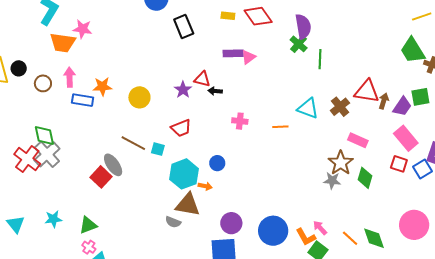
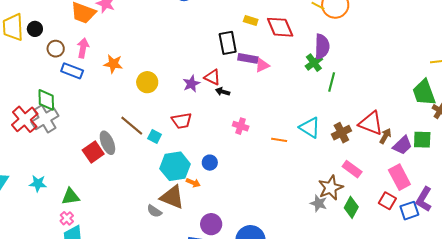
black rectangle: (184, 26) -> (228, 43), moved
blue rectangle: (83, 100) -> (72, 71), moved

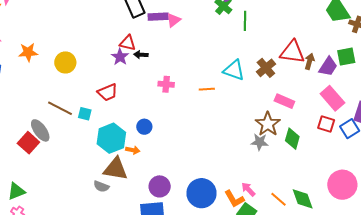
purple star: (191, 84) -> (120, 57), moved

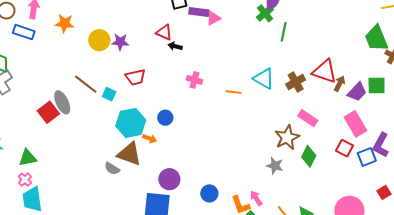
purple star: (120, 57) -> (120, 42), moved, turned 30
gray star: (260, 142) -> (275, 166), moved
blue circle: (201, 193) -> (209, 193), size x0.6

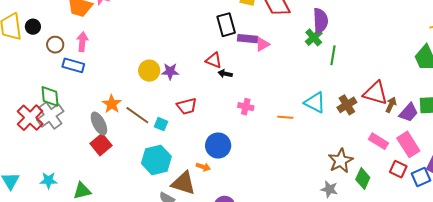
orange star: (65, 23) -> (112, 104), moved, turned 30
gray ellipse: (62, 102) -> (99, 123), moved
blue circle: (165, 118) -> (218, 146), size x1.6
pink rectangle: (308, 118) -> (378, 141), moved
cyan hexagon: (131, 123) -> (156, 160), moved

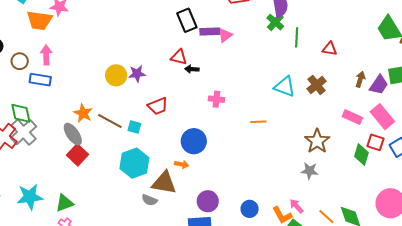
red triangle: (375, 93) -> (330, 49), moved, size x0.6
orange line: (285, 117) -> (258, 122), moved
green diamond: (363, 179) -> (361, 154), moved
cyan star: (48, 180) -> (30, 197), size x1.5

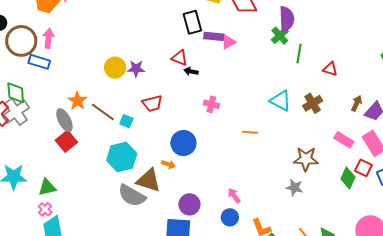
brown circle: (20, 61) -> (21, 41), size x1.8
brown star: (317, 141) -> (306, 159), turned 30
gray semicircle: (149, 200) -> (132, 196), size x1.8
pink arrow: (296, 206) -> (234, 196), moved

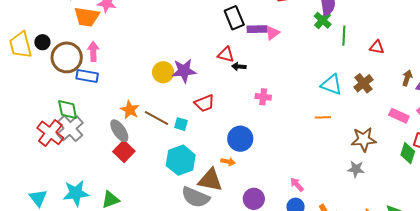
purple star: (136, 69) -> (184, 71), size x1.4
orange line: (250, 132) -> (323, 117), moved

